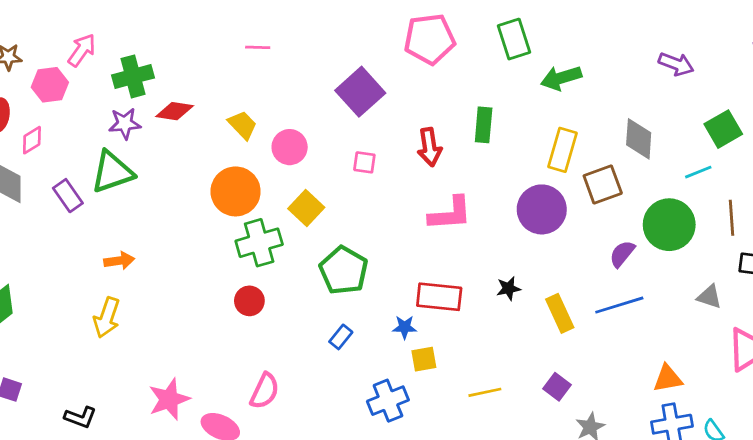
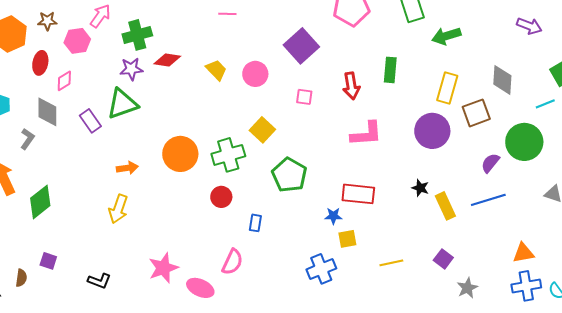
pink circle: (290, 147) -> (255, 74), moved
orange circle: (236, 191) -> (180, 154), moved
black star: (508, 288) -> (420, 188), moved, turned 30
blue rectangle: (341, 337) -> (255, 223), moved, turned -30

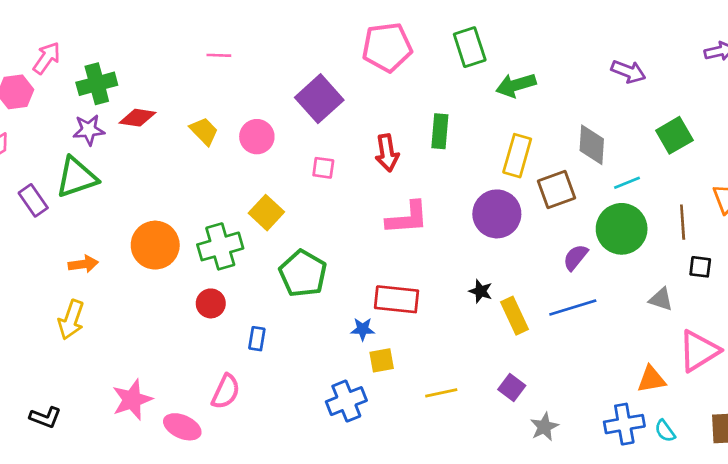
cyan line: (545, 104) -> (627, 183), moved
orange triangle: (523, 253) -> (651, 379), moved

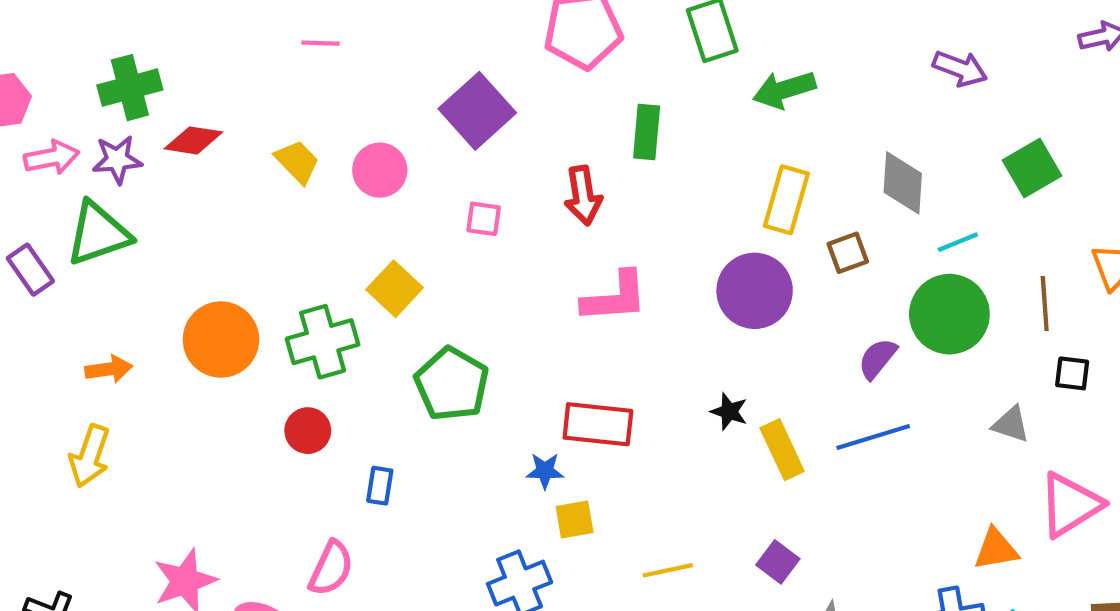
pink arrow: (47, 58) -> (52, 157), moved, turned 44
green rectangle: (440, 131) -> (647, 132), moved
brown square: (557, 190) -> (848, 253), size x0.7

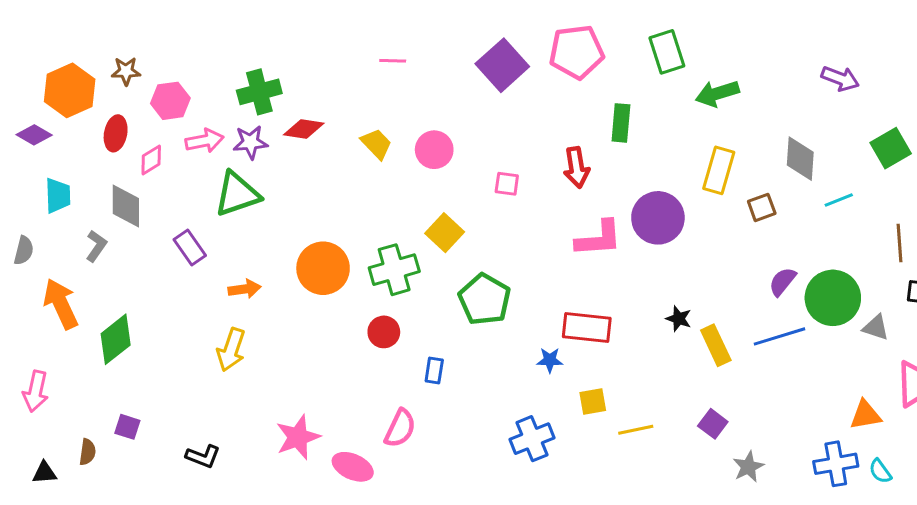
purple square: (477, 111) -> (502, 65), moved
purple rectangle: (30, 270) -> (190, 247), moved
purple circle: (755, 291) -> (658, 218), moved
green circle: (949, 314) -> (833, 298), moved
yellow square: (575, 520) -> (593, 402), moved

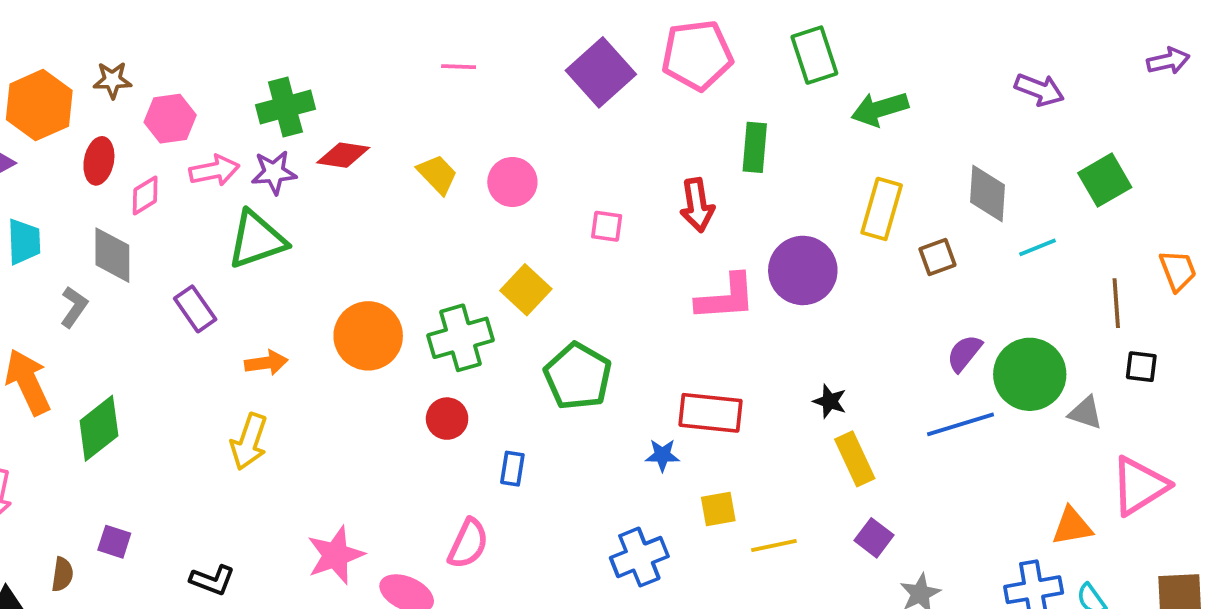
yellow rectangle: (716, 345) -> (855, 459), moved

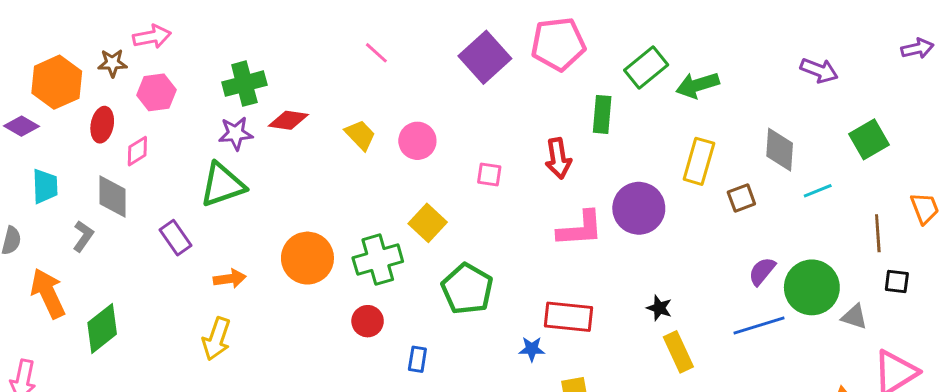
green rectangle: (814, 55) -> (646, 67), moved, turned 69
pink line: (459, 67) -> (376, 53), turned 40
pink arrow: (214, 170) -> (152, 37), moved

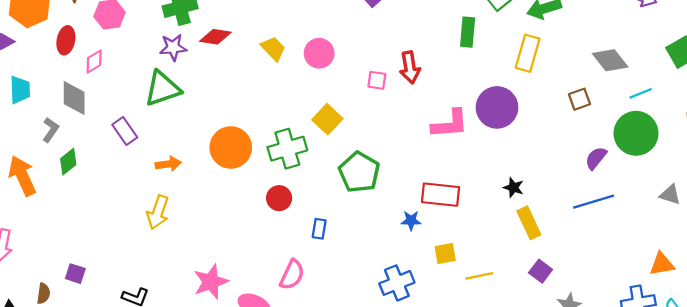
gray diamond: (780, 150) -> (610, 60), turned -42
red arrow: (558, 158) -> (410, 67), moved
yellow rectangle: (699, 161) -> (528, 53), moved
green circle: (812, 287) -> (636, 133), moved
green diamond: (102, 328) -> (68, 162), moved, size x0.7

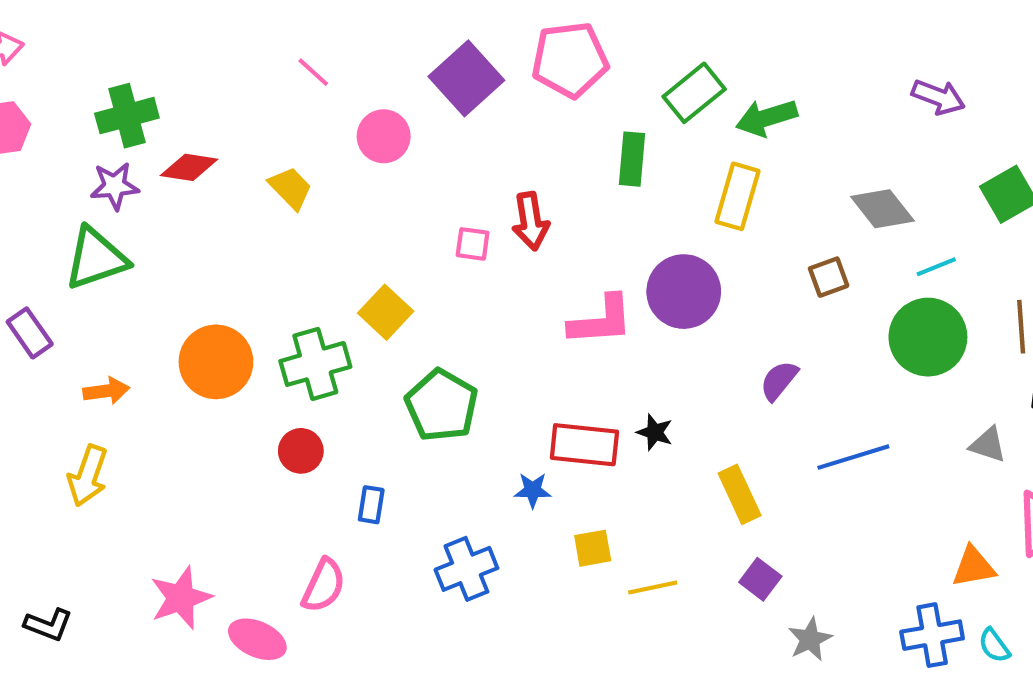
pink circle: (319, 53) -> (384, 136), moved
purple semicircle: (596, 158) -> (779, 381), moved
black star: (513, 188) -> (655, 432), moved
blue cross: (397, 283) -> (466, 569), moved

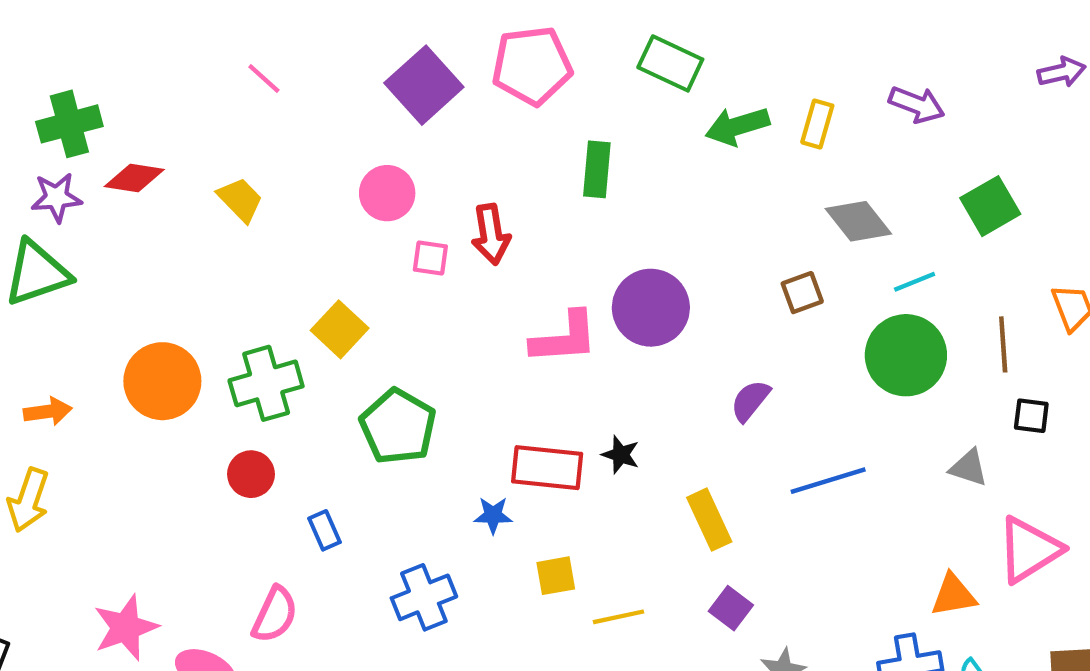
green rectangle: (694, 93) -> (670, 63), moved, turned 64
pink circle: (384, 136) -> (387, 193), moved
yellow rectangle: (738, 196) -> (817, 124), moved, size x0.7
blue rectangle: (371, 505) -> (324, 530), turned -33

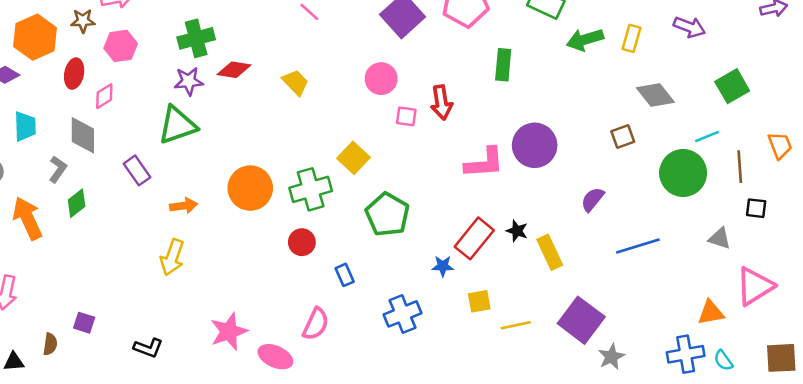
cyan line: (915, 282) -> (707, 136), moved
red rectangle: (547, 468) -> (474, 238), turned -57
yellow rectangle: (709, 520) -> (550, 252), moved
purple square: (731, 608) -> (581, 320), size x1.8

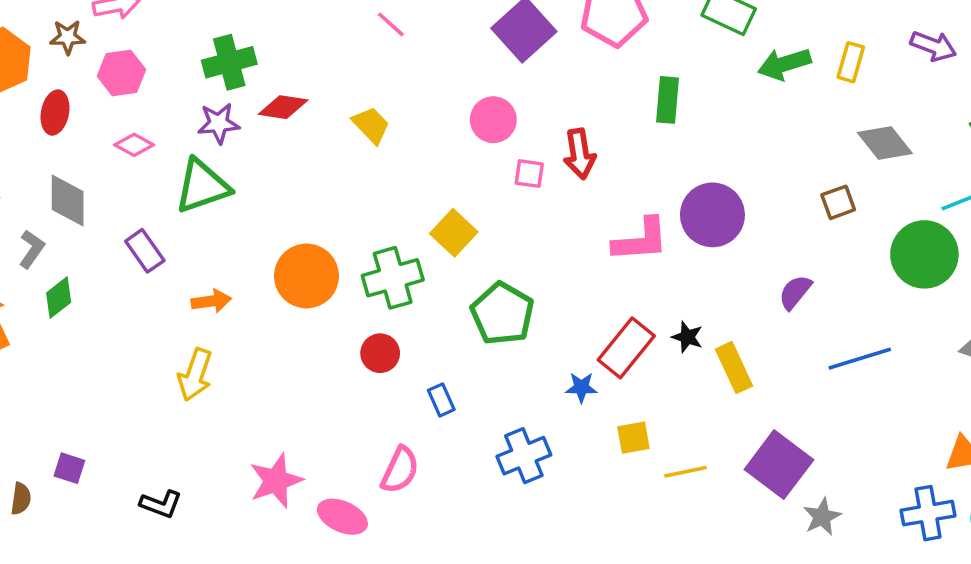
pink diamond: (104, 96) -> (134, 145), moved, turned 60

